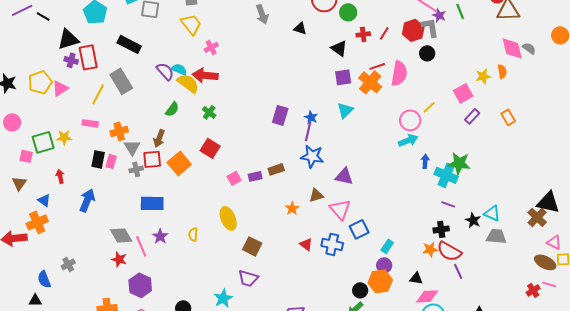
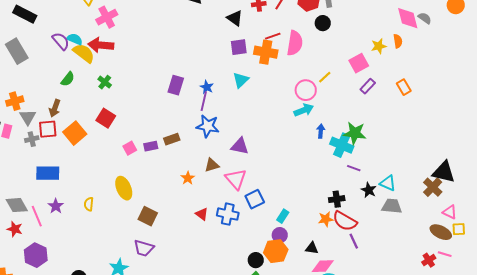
pink cross: (211, 47) -> (107, 17), size x1.5
orange cross: (370, 82) -> (266, 52), turned -30
purple line: (448, 204) -> (354, 168), moved

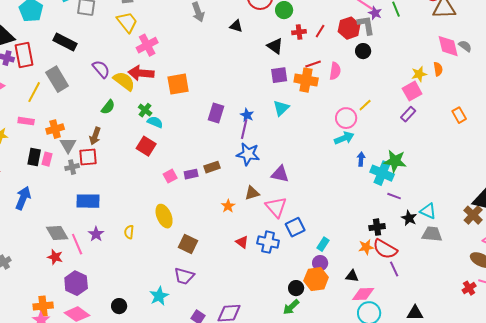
cyan semicircle: (75, 39) -> (155, 122), moved
pink semicircle: (295, 43) -> (335, 71), size x0.7
pink square: (359, 63) -> (412, 91), moved
orange rectangle: (404, 87) -> (459, 115), moved
orange square: (75, 133) -> (178, 84), moved, turned 30

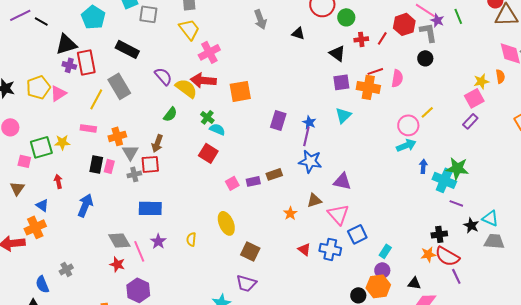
red hexagon: (349, 28) -> (404, 24), moved

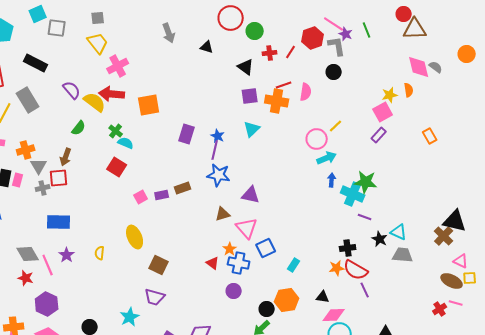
cyan arrow: (406, 145) -> (327, 158), moved
orange star: (290, 213) -> (230, 249), moved
purple circle: (382, 270) -> (234, 291), moved

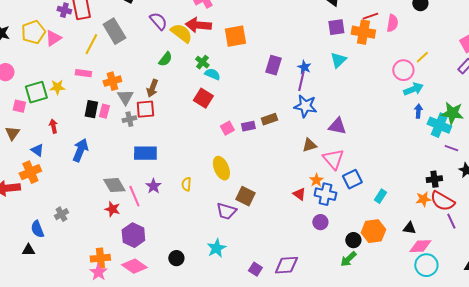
purple trapezoid: (155, 297) -> (226, 211), moved

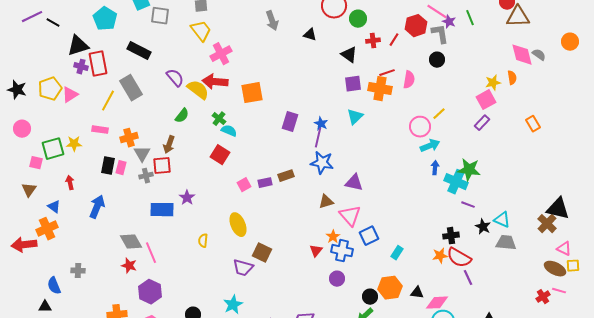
purple star: (153, 186) -> (187, 198), moved
red triangle: (299, 194) -> (316, 251), turned 32
gray cross: (61, 214) -> (78, 271), turned 32
black triangle: (409, 228) -> (417, 293), moved

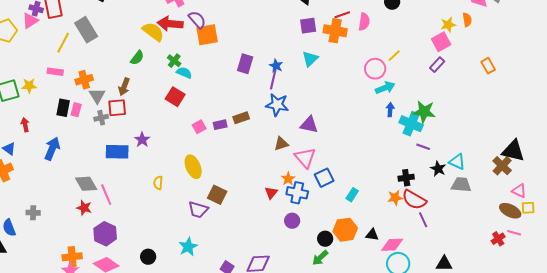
purple semicircle: (175, 78) -> (197, 20), moved
pink triangle: (70, 95) -> (30, 21), moved

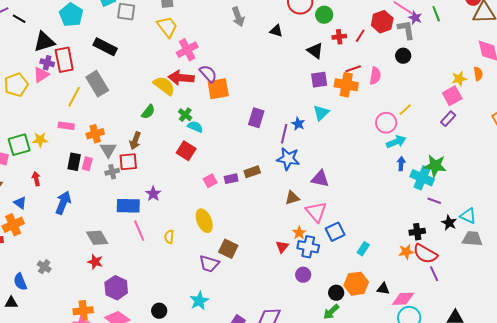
blue star: (276, 66) -> (298, 124), moved
pink line: (106, 195) -> (139, 231), moved
gray cross: (33, 213) -> (44, 267), turned 32

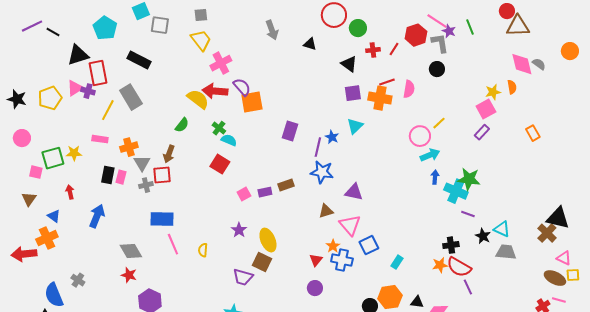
purple cross: (47, 63) -> (88, 91), moved
purple star: (153, 194) -> (239, 230), moved
yellow ellipse: (204, 221) -> (268, 240), moved
purple circle: (303, 275) -> (315, 288), moved
blue semicircle: (20, 282) -> (54, 295), size x1.4

